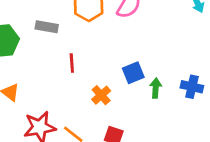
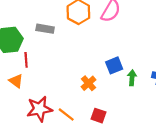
red line: (72, 63) -> (26, 60), moved

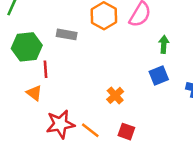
blue square: (114, 65) -> (159, 76), moved
green arrow: (132, 78) -> (164, 44), moved

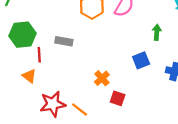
gray rectangle: (67, 34) -> (64, 41), moved
green arrow: (164, 44) -> (157, 32), moved
red square: (126, 132) -> (118, 98), moved

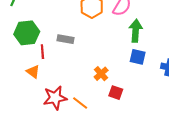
green arrow: (157, 32) -> (136, 31), moved, size x1.5
blue square: (141, 60) -> (138, 57), turned 35

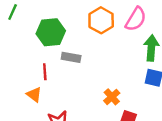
green hexagon: (27, 33) -> (51, 32), moved

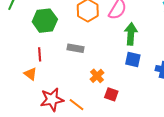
gray rectangle: (71, 57) -> (76, 48), moved

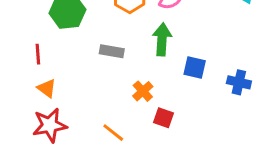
green arrow: (131, 34) -> (162, 39), moved
red line: (40, 54) -> (38, 54), moved
red star: (52, 99) -> (50, 125), moved

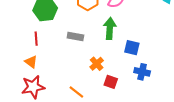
red line: (38, 54) -> (36, 39), moved
blue cross: (239, 82) -> (142, 72), moved

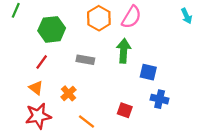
red line: (36, 39) -> (42, 62), turned 40
orange cross: (97, 64) -> (69, 93), moved

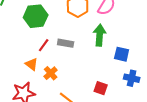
red line: (42, 62) -> (44, 45), moved
orange triangle: (36, 88) -> (32, 64), moved

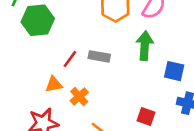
green hexagon: (36, 16) -> (38, 20), moved
orange triangle: (32, 64) -> (54, 84), turned -48

